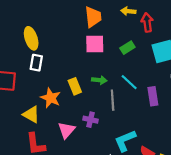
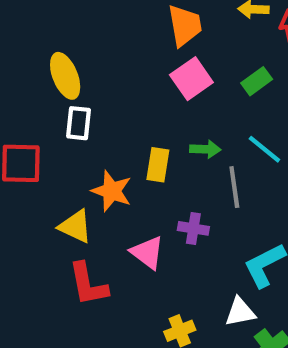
pink square: (95, 44) -> (191, 79), turned -30
yellow rectangle: (75, 86) -> (158, 165), turned 35
pink triangle: (66, 130) -> (147, 253), turned -30

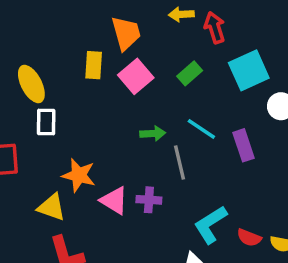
yellow rectangle: (158, 165) -> (94, 65), moved
pink triangle: (147, 253) -> (114, 201), moved

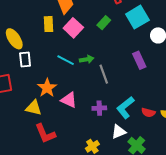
cyan line: (201, 129) -> (66, 60), moved
orange star: (79, 175) -> (47, 88), turned 30
purple cross: (149, 200) -> (99, 108), moved

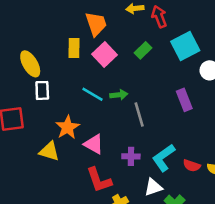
red L-shape: (45, 134) -> (99, 180), moved

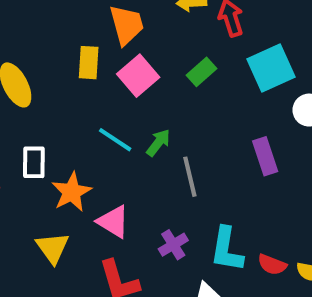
white rectangle: (42, 90) -> (34, 162), moved
green arrow: (119, 95) -> (158, 143), turned -49
yellow triangle: (49, 151) -> (53, 248), moved, turned 35
purple cross: (131, 156) -> (173, 245), turned -35
cyan L-shape: (164, 158) -> (227, 249), turned -48

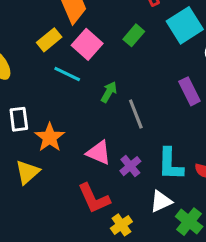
yellow rectangle: (89, 63) -> (49, 40), turned 55
cyan line: (115, 140) -> (67, 74), moved
pink triangle: (113, 222) -> (99, 153), moved
yellow triangle: (53, 248) -> (27, 172), moved, turned 32

